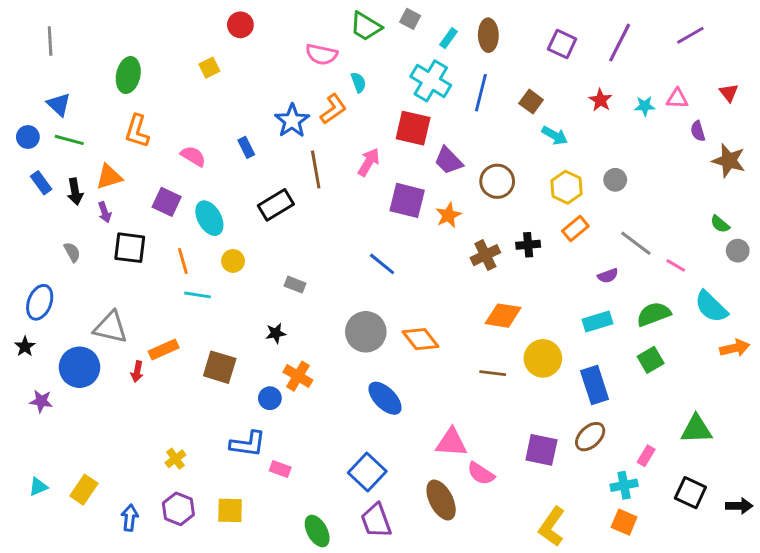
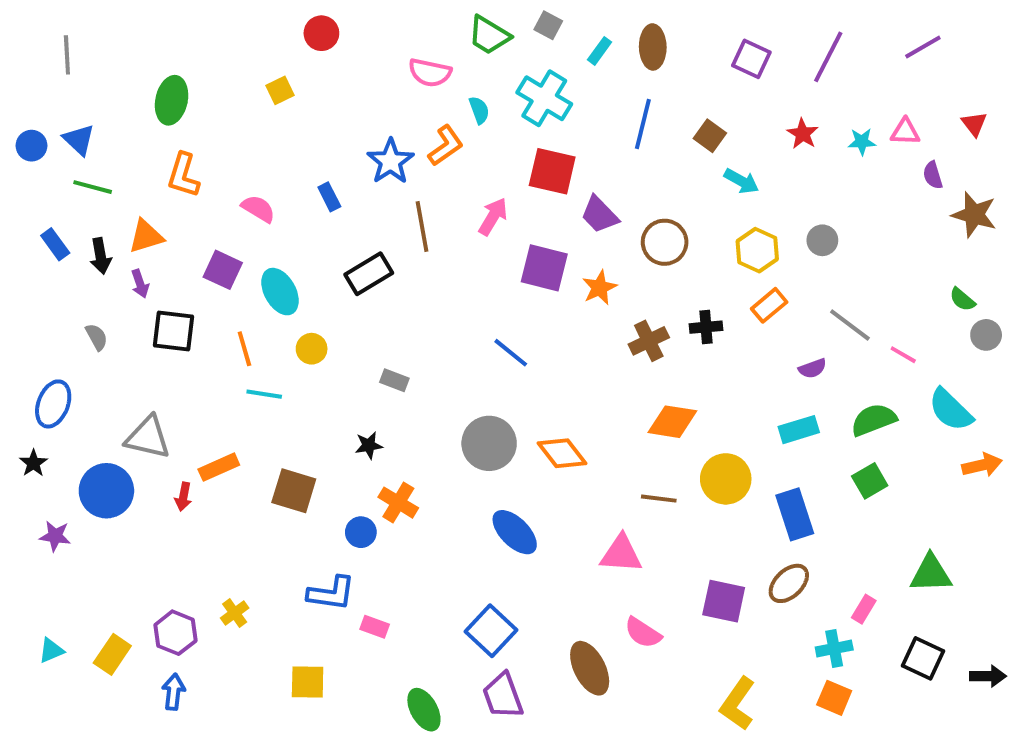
cyan cross: (431, 81) -> (544, 98), moved
blue circle: (28, 137) -> (31, 146), moved
pink triangle: (451, 442) -> (621, 554), moved
purple hexagon: (178, 509) -> (175, 633), moved

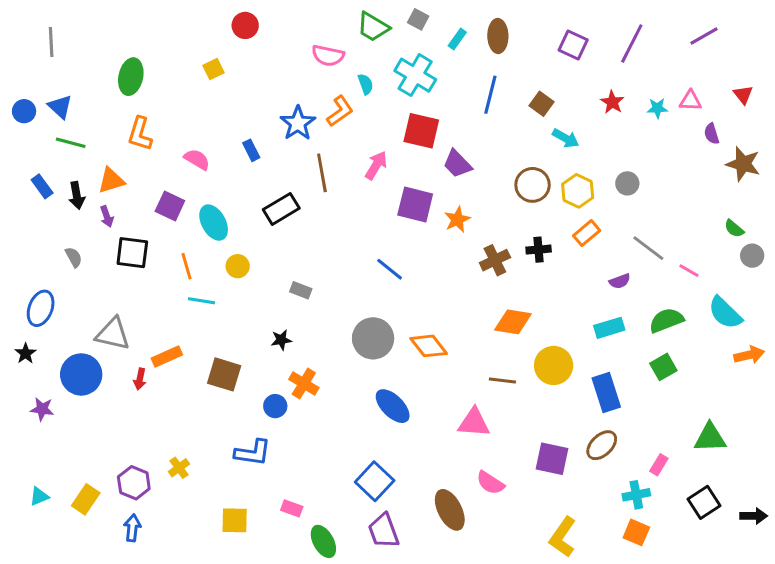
brown circle: (665, 242) -> (533, 185), moved
pink rectangle: (375, 627) -> (292, 508), moved
black square: (923, 658) -> (704, 502), turned 32

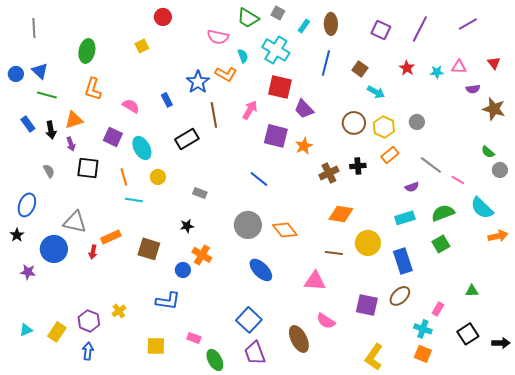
orange L-shape: (340, 111) -> (226, 74), turned 65
purple semicircle: (712, 134) -> (473, 89), turned -80
green triangle: (710, 438) -> (472, 291), size x0.6
cyan cross: (636, 495) -> (423, 329), turned 30

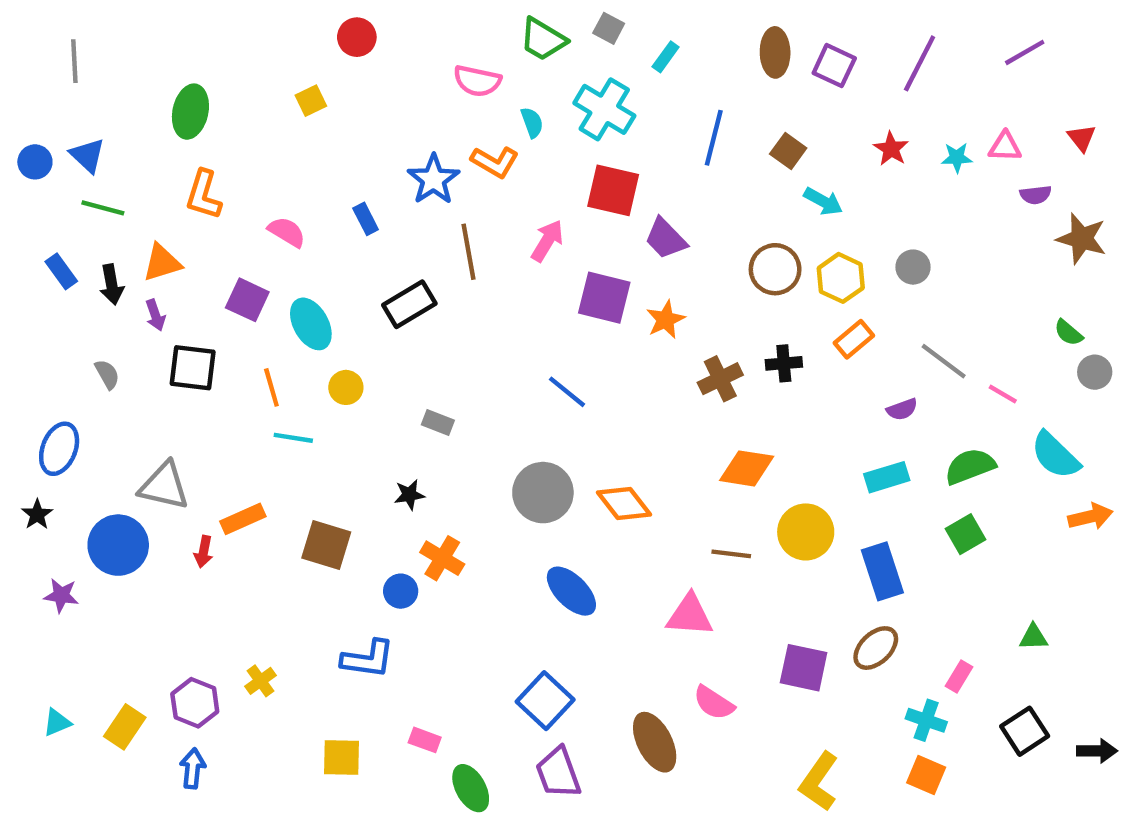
brown ellipse: (331, 24) -> (775, 52), moved

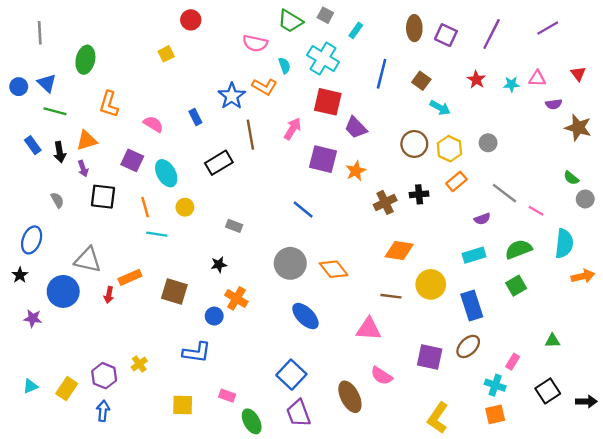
green ellipse: (190, 112) -> (85, 60), moved
cyan semicircle: (1055, 455) -> (564, 243), turned -128
orange square: (926, 775) -> (495, 414), turned -36

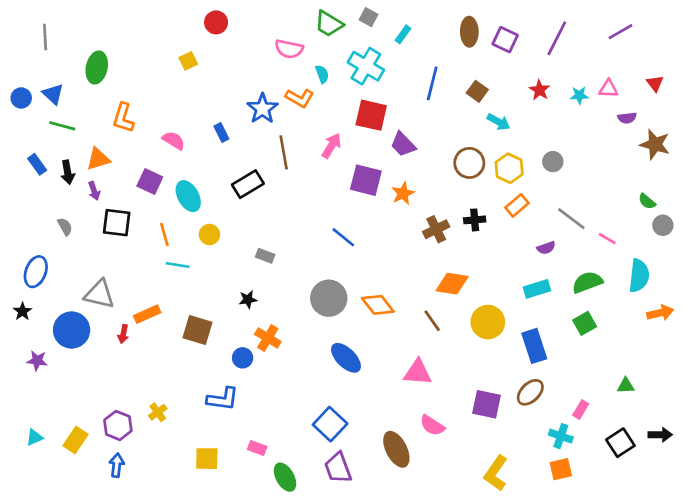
brown line: (391, 296) -> (432, 321), moved, turned 48
black arrow: (586, 401) -> (660, 435), moved

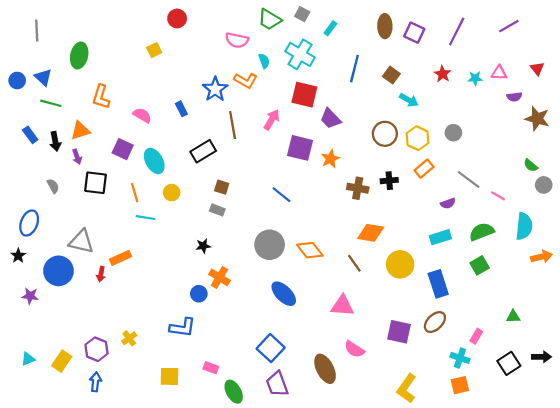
brown cross: (436, 229) -> (358, 188), turned 36
brown square: (198, 330) -> (222, 187), moved, size x0.6

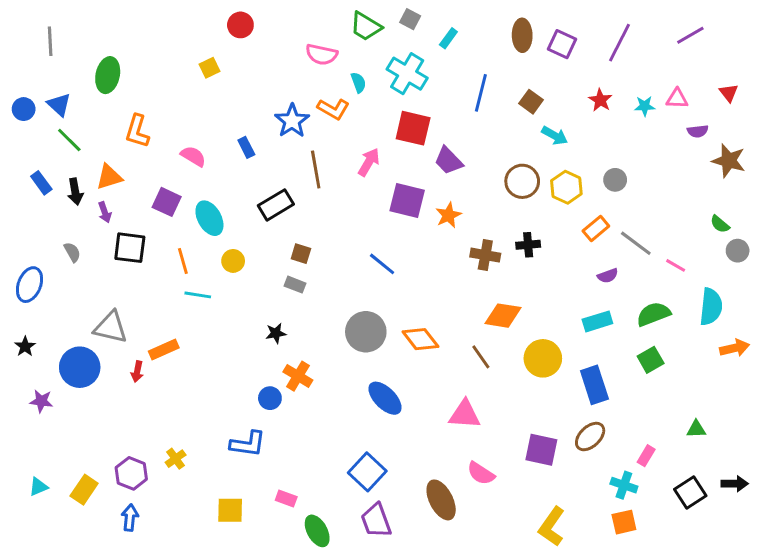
green line: (51, 103) -> (69, 140), turned 30
orange rectangle: (424, 169) -> (596, 229), moved
blue ellipse: (29, 223) -> (30, 285), moved

